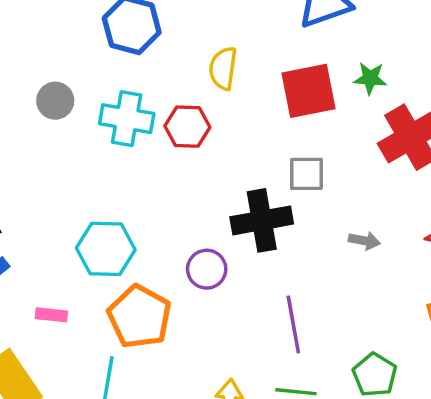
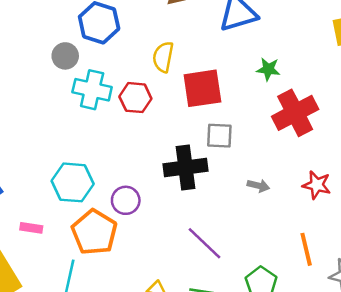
red square: (309, 91) -> (202, 88), moved
gray circle: (55, 101) -> (65, 56), moved
purple circle: (207, 269) -> (126, 200), moved
purple line: (293, 324) -> (205, 243), turned -39

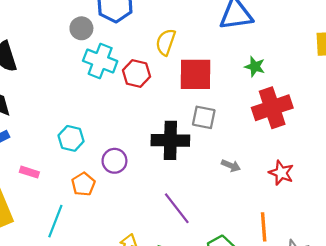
cyan hexagon: (73, 182) -> (71, 138), size x0.7
orange pentagon: (94, 232) -> (83, 184), size x0.6

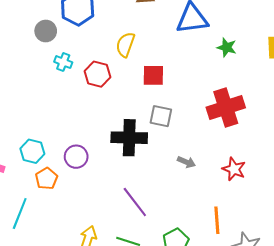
cyan cross: (100, 61) -> (63, 62), size x0.6
green star: (255, 67) -> (227, 47), moved
red square: (195, 74) -> (153, 75), size x0.7
cyan hexagon: (71, 138) -> (32, 151), moved

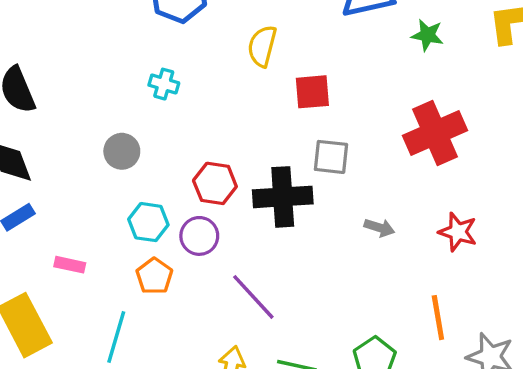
gray circle: (46, 31) -> (122, 151), moved
red hexagon: (98, 74) -> (215, 183), moved
cyan hexagon: (32, 151) -> (148, 222), moved
purple line: (135, 202) -> (253, 297), moved

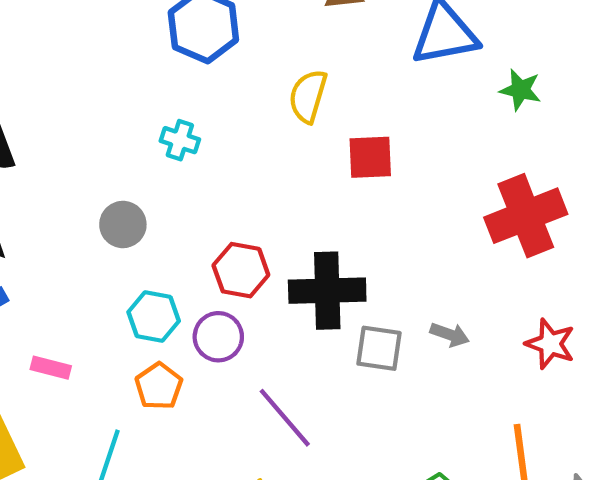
gray square: (331, 157) -> (379, 348), moved

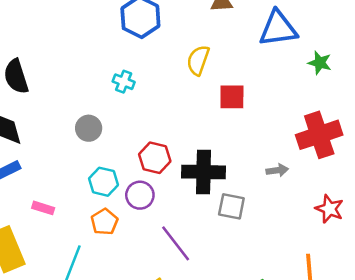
gray arrow: (450, 335) -> (277, 170), moved, turned -30

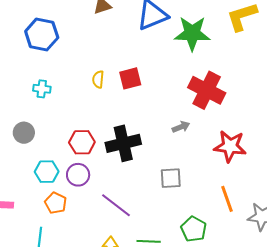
yellow semicircle: (198, 60) -> (98, 79), moved, size x0.7
green star: (320, 63) -> (192, 33), size x1.8
red cross: (319, 135) -> (207, 90), turned -30
gray square: (231, 206) -> (171, 178), moved
red star: (329, 209) -> (230, 146), size x1.4

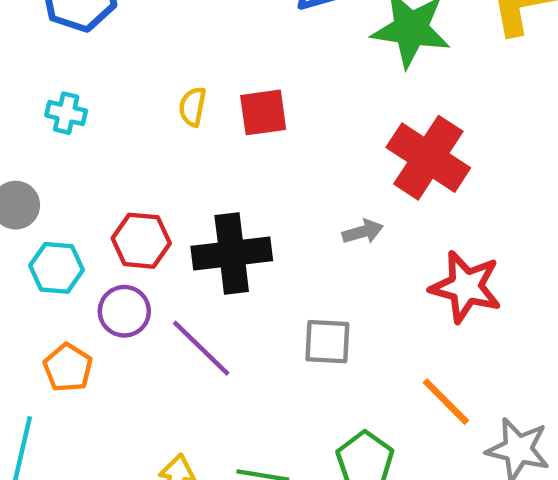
cyan hexagon: (47, 172) -> (57, 268), moved
orange line: (227, 199) -> (446, 402), turned -32
purple line: (116, 205) -> (201, 348), moved

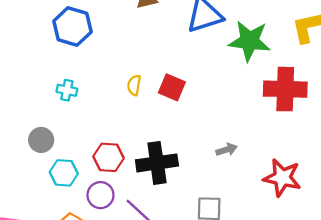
red square: (263, 112) -> (172, 87), turned 32
red cross: (428, 158) -> (285, 89), moved, turned -30

